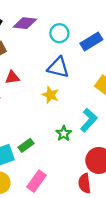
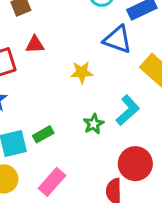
blue triangle: (58, 67) -> (118, 39), moved
yellow star: (50, 95) -> (82, 72), turned -30

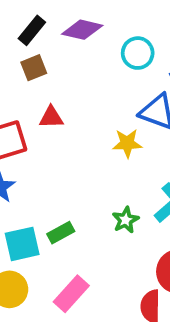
yellow star: (82, 72) -> (127, 143), moved

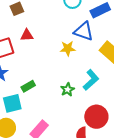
green rectangle: (61, 233) -> (28, 86), moved

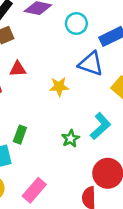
yellow star: (68, 48) -> (59, 87), moved
green rectangle: (28, 86) -> (20, 135), turned -40

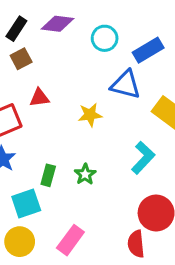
green star: (70, 139) -> (85, 174), moved

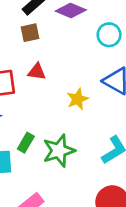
yellow star: (90, 115) -> (78, 99), turned -30
green star: (85, 174) -> (59, 151), size x1.6

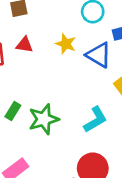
yellow star: (78, 99) -> (66, 44), moved, turned -30

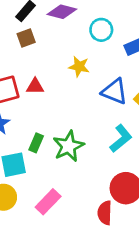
red triangle: (24, 45) -> (35, 86), moved
blue triangle: (99, 55) -> (115, 91), moved

